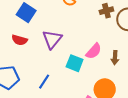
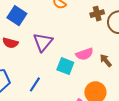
pink semicircle: (94, 51) -> (84, 54), turned 30
brown arrow: (115, 58) -> (106, 61), turned 136

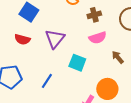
brown cross: (97, 14) -> (94, 15), moved
pink semicircle: (84, 54) -> (98, 38), moved

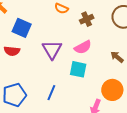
pink semicircle: (98, 38) -> (83, 47), moved
red semicircle: (22, 39) -> (12, 51), moved

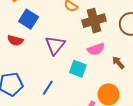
brown cross: (87, 19) -> (94, 21), size x1.6
pink semicircle: (83, 47) -> (96, 49), moved

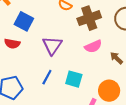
cyan square: (78, 69) -> (74, 79), moved
blue line: (48, 88) -> (47, 77), moved

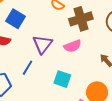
pink semicircle: (93, 46) -> (73, 46), moved
blue line: (47, 77) -> (27, 68), moved

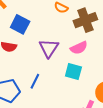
blue line: (27, 68) -> (35, 81), moved
cyan square: (62, 79) -> (73, 72), moved

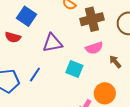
purple triangle: (49, 48) -> (52, 43), turned 40
pink semicircle: (79, 48) -> (94, 48), moved

